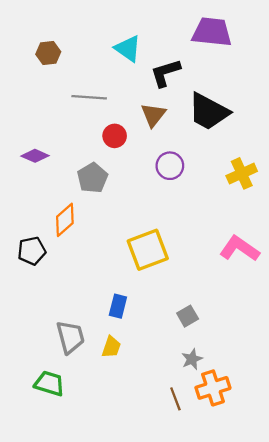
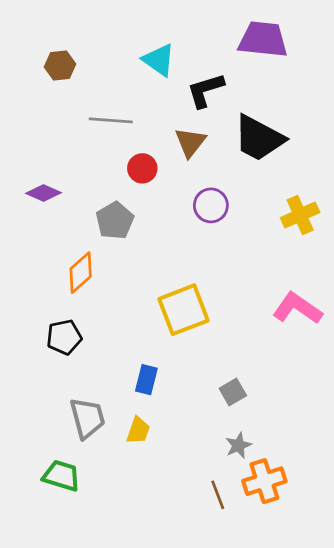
black pentagon: (32, 251) -> (64, 337), moved

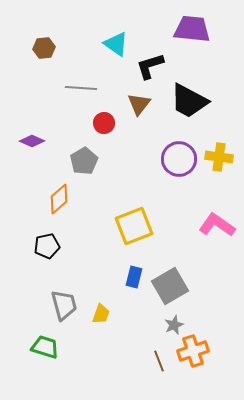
purple circle: (211, 205) -> (179, 159), moved, size x1.4
yellow cross: (300, 215) -> (219, 157), turned 32
blue rectangle: (146, 380) -> (134, 277), moved
gray square: (233, 392) -> (170, 286), size x1.8

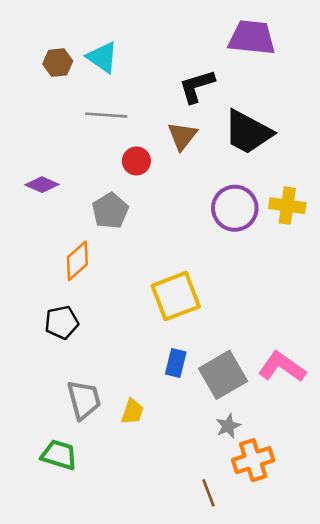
cyan triangle: (116, 44) -> (102, 57), moved
pink L-shape: (217, 225) -> (282, 367), moved
brown line: (159, 361) -> (209, 493), moved

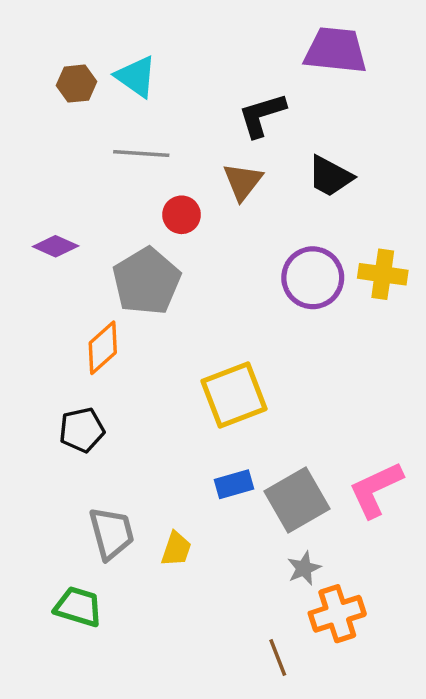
black trapezoid: (248, 132) -> (330, 176), size x0.7
gray pentagon: (110, 211) -> (147, 281), size x1.4
blue rectangle: (176, 363) -> (234, 484), turned 60
pink L-shape: (282, 367) -> (376, 489), turned -60

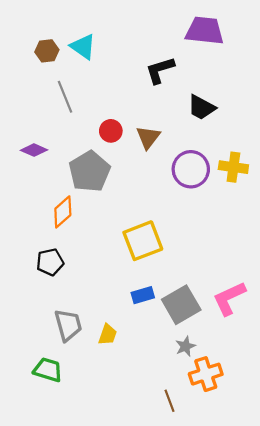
gray line: (141, 154) -> (65, 97), moved, turned 64
brown triangle: (243, 182) -> (148, 137), moved

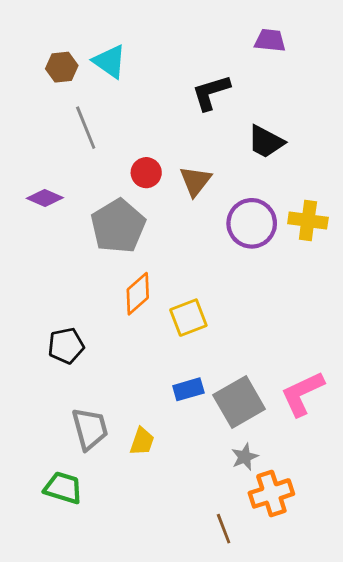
purple trapezoid: (205, 31) -> (270, 40), size x0.6
orange diamond: (63, 212) -> (138, 294), moved
yellow square: (143, 241) -> (188, 318), size x0.7

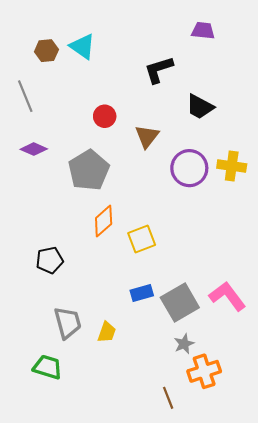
gray line: (86, 128) -> (25, 96), moved
red circle: (146, 173) -> (105, 116), moved
pink L-shape: (302, 394) -> (227, 296), turned 78

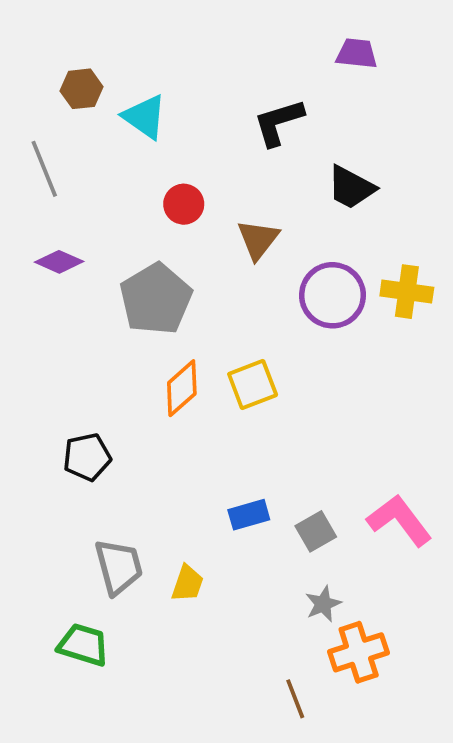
cyan triangle: (82, 46) -> (145, 117), moved
yellow square: (142, 239) -> (253, 385), moved
gray square: (180, 303) -> (316, 531), size x0.6

